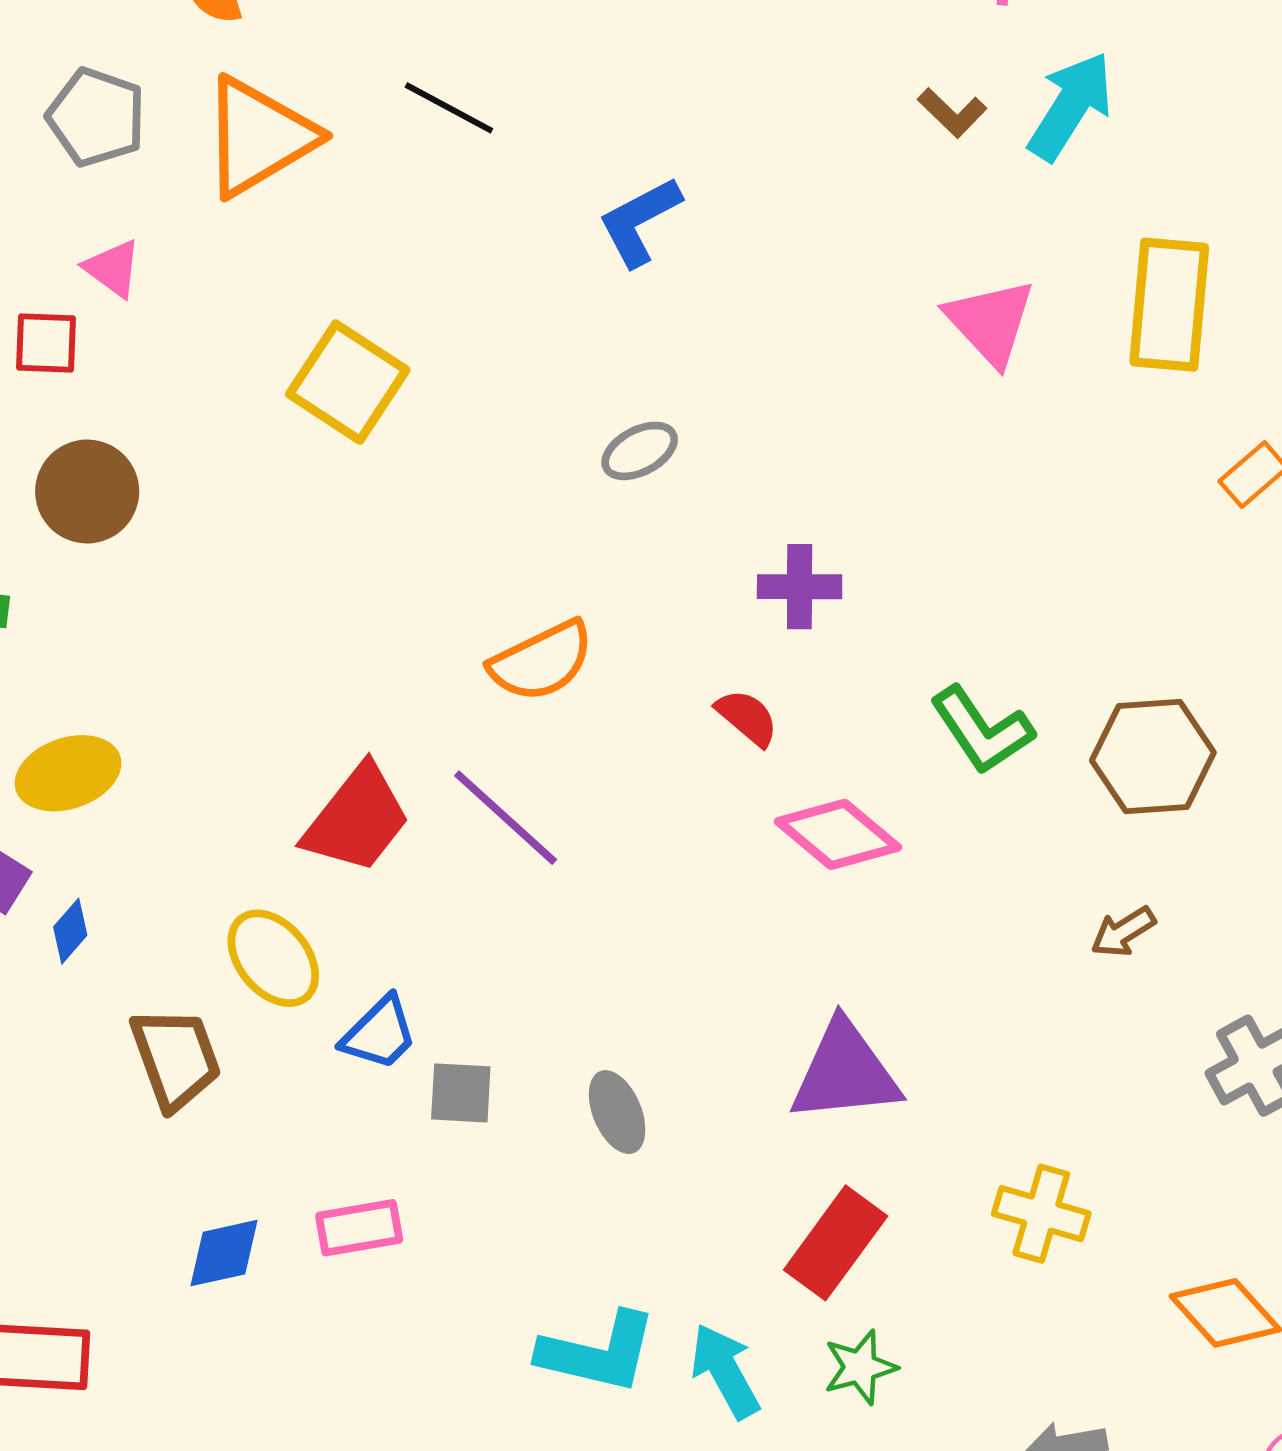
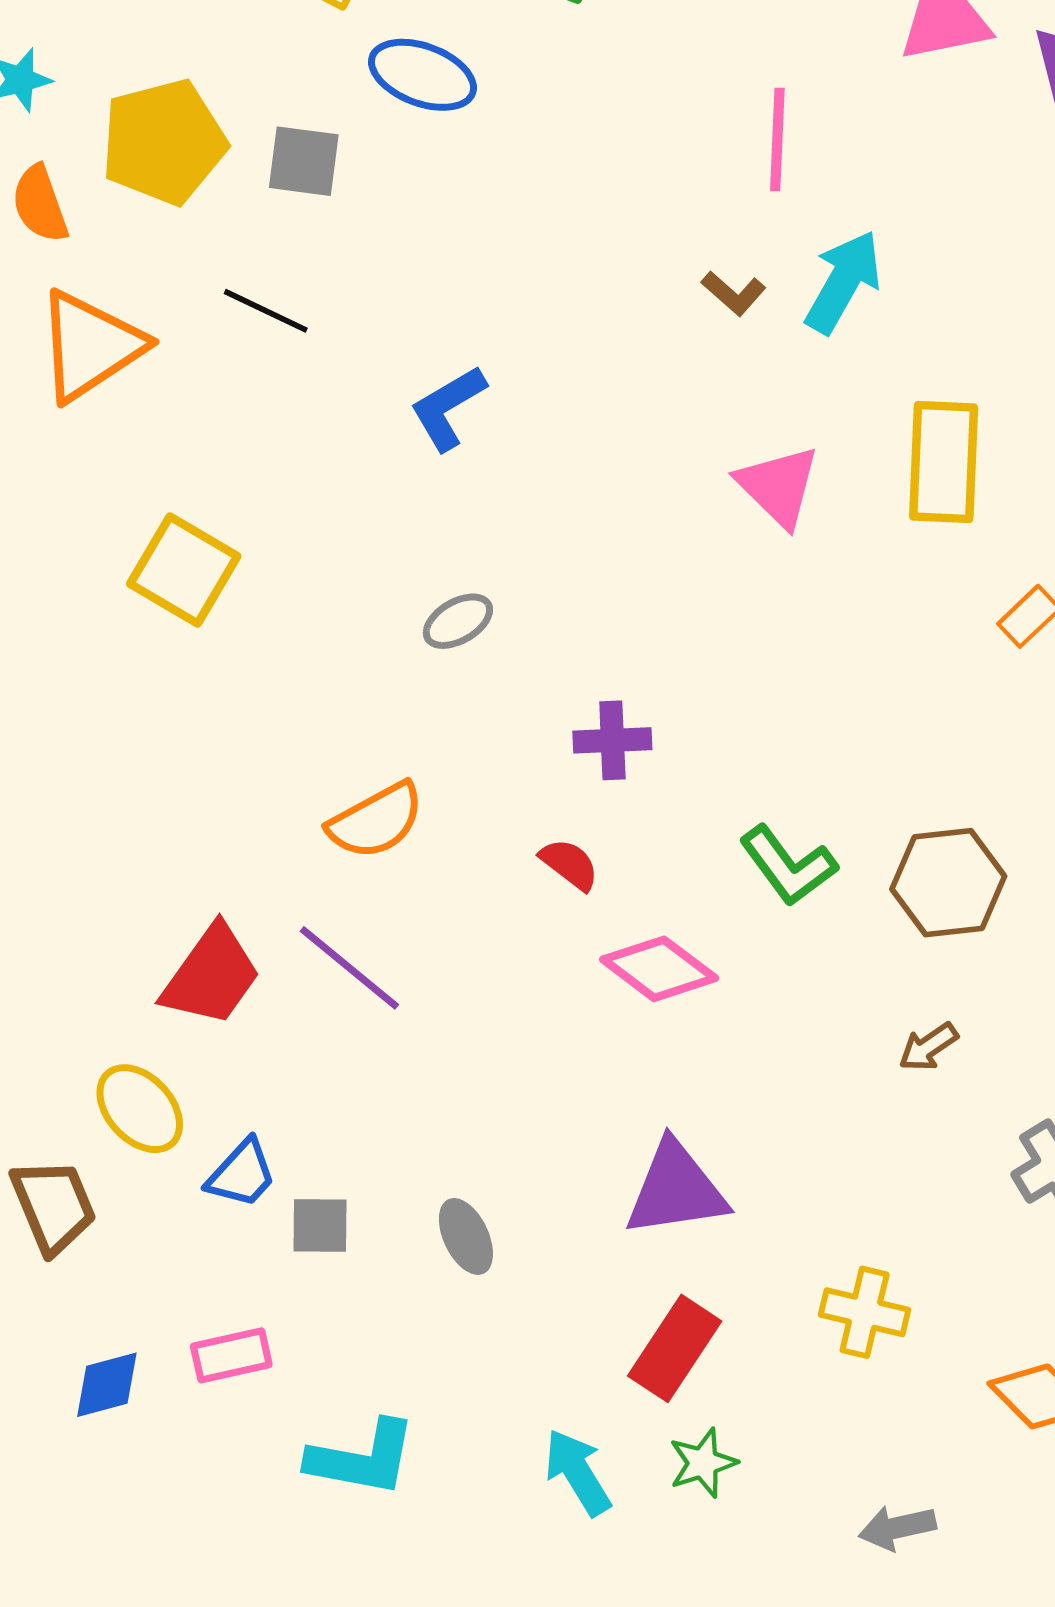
cyan L-shape: (598, 1352) -> (362, 1458), moved

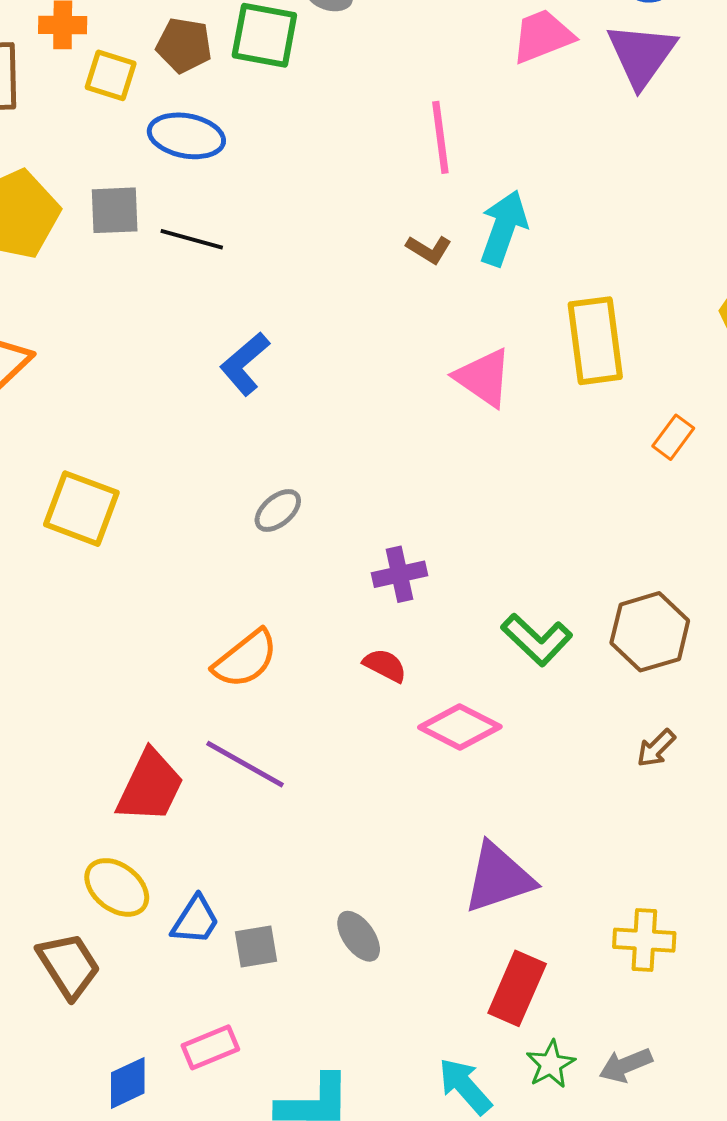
black line: (266, 311) -> (192, 239), moved
gray arrow: (897, 1528) -> (626, 1065), moved

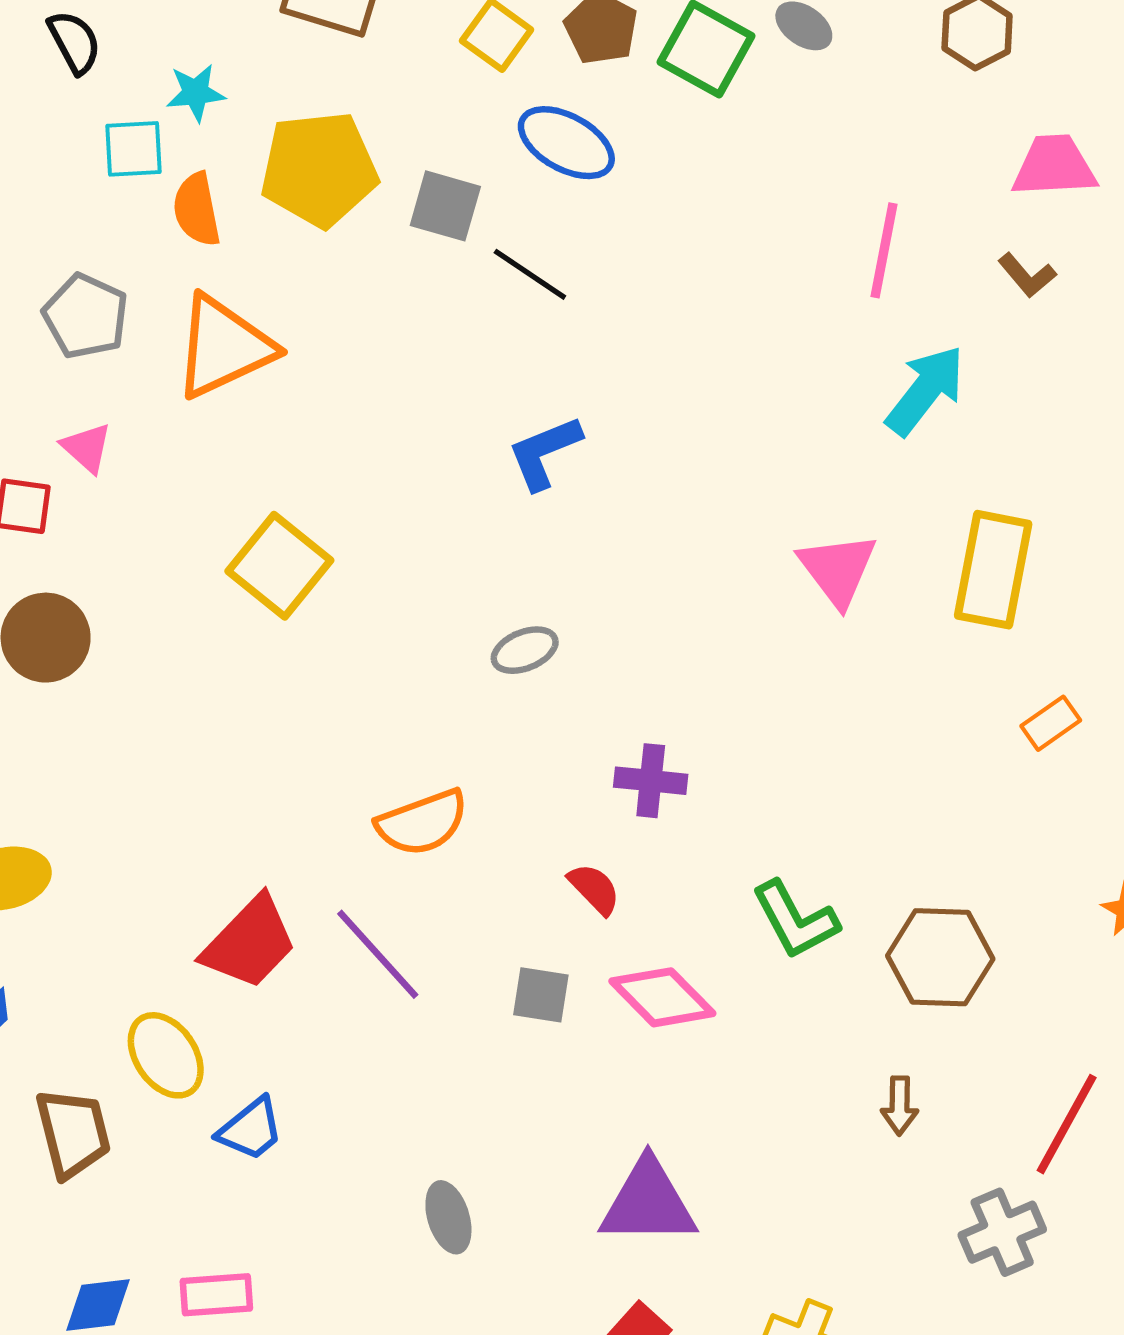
brown L-shape: (429, 249) -> (1027, 275), moved
brown arrow: (656, 748) -> (900, 1106), turned -63
gray square: (256, 947) -> (541, 995), moved

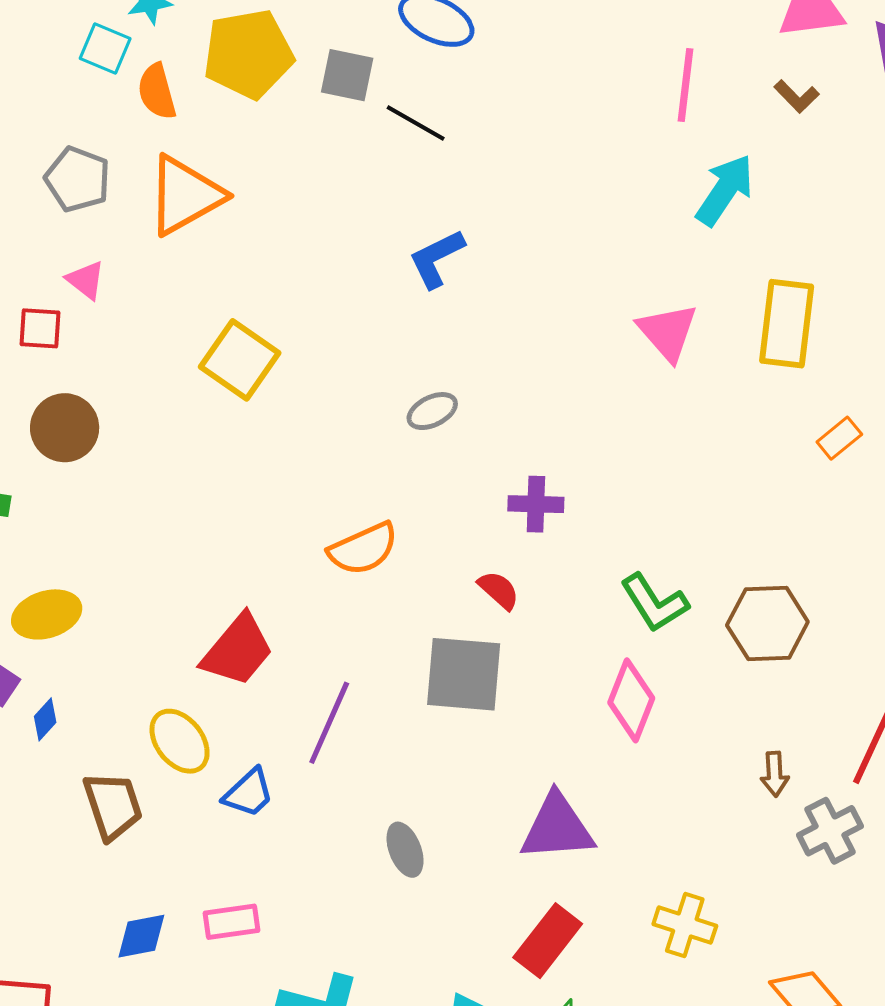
cyan square: (134, 149) -> (105, 49), turned 30
purple line: (378, 954) -> (329, 723), moved, turned 70
gray square: (541, 995) -> (464, 674), size x1.8
pink diamond: (662, 997) -> (631, 700), moved, turned 70
brown arrow: (900, 1106) -> (775, 774), moved

